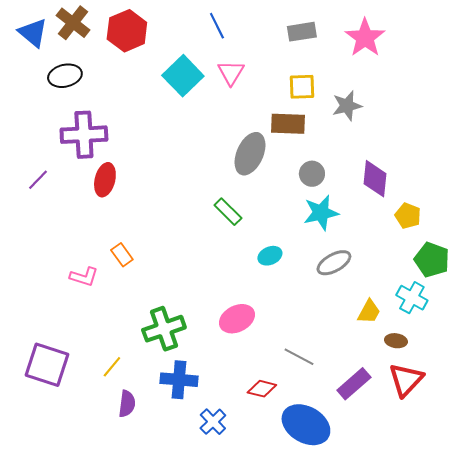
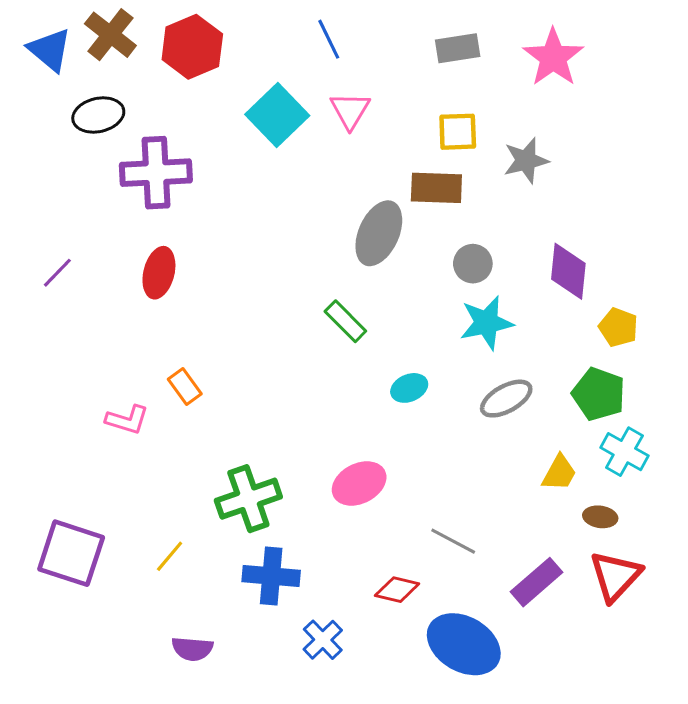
purple cross: (84, 135) -> (156, 173), moved
green pentagon: (432, 260) -> (599, 394), moved
purple semicircle: (127, 404) -> (192, 649), moved, turned 88

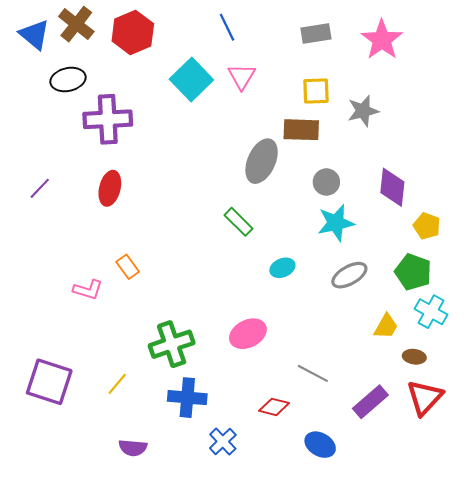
blue ellipse: (464, 644) -> (320, 445), size x0.6

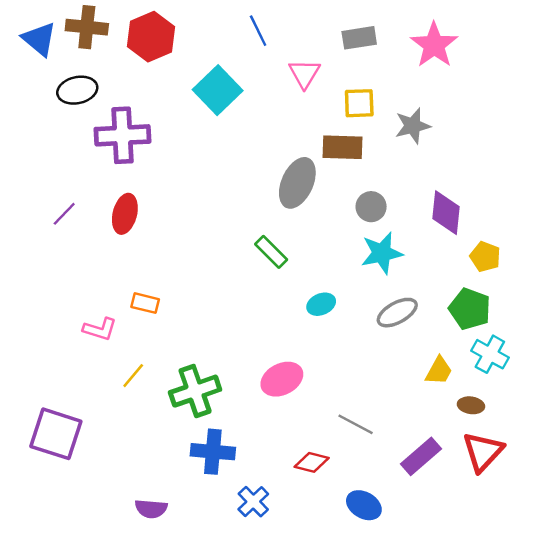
brown cross: (76, 24) -> (87, 27), turned -32
pink triangle: (242, 76) -> (304, 73), moved
purple line: (40, 188) -> (64, 214), moved
orange rectangle: (128, 267) -> (145, 303), turned -40
yellow line: (117, 384) -> (133, 376), moved

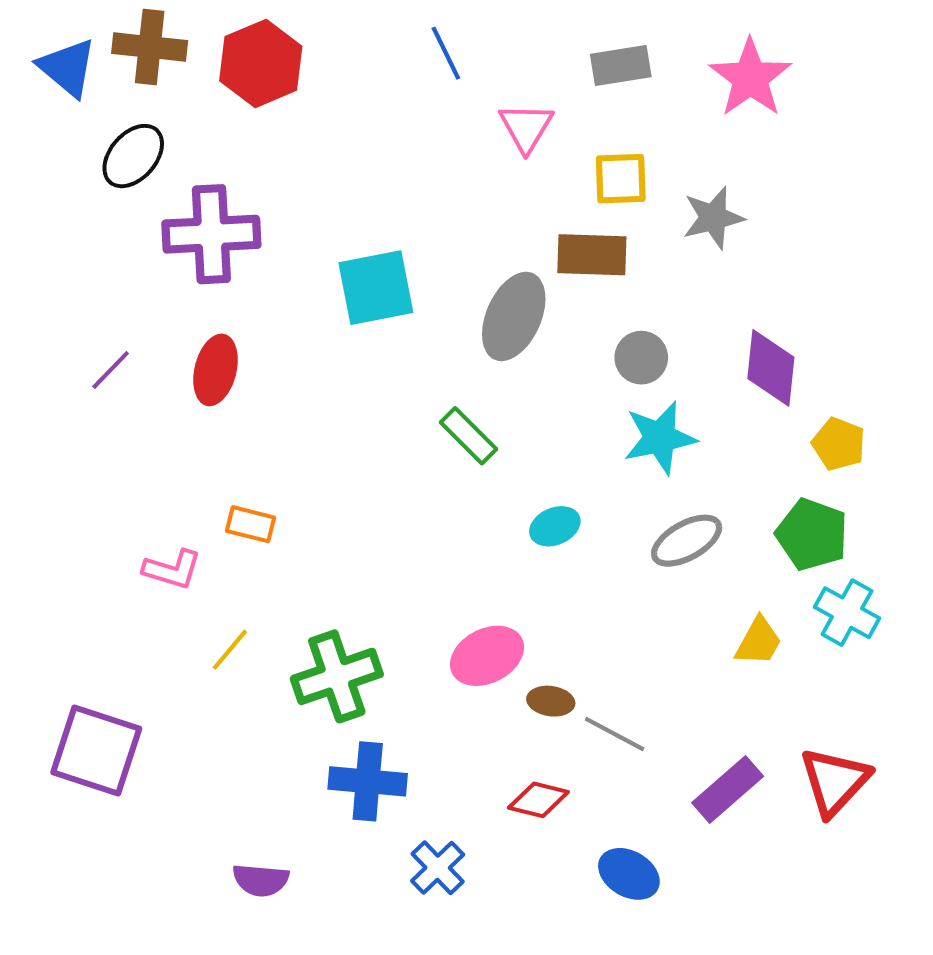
black ellipse: (77, 90) -> (133, 156), turned -36
cyan square: (218, 90) -> (376, 288), moved, turned 33
brown ellipse: (471, 405) -> (551, 701), moved

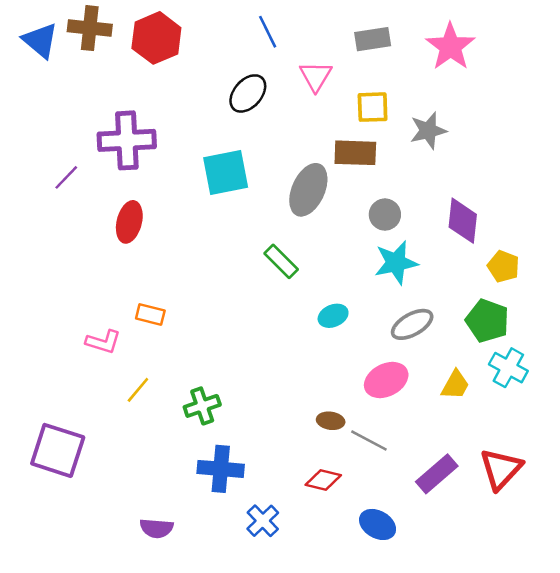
black ellipse: (133, 156) -> (248, 93), moved
purple line: (111, 370) -> (66, 177), moved
pink ellipse: (487, 656) -> (386, 380), moved
green cross: (337, 676) -> (202, 406), size x0.7

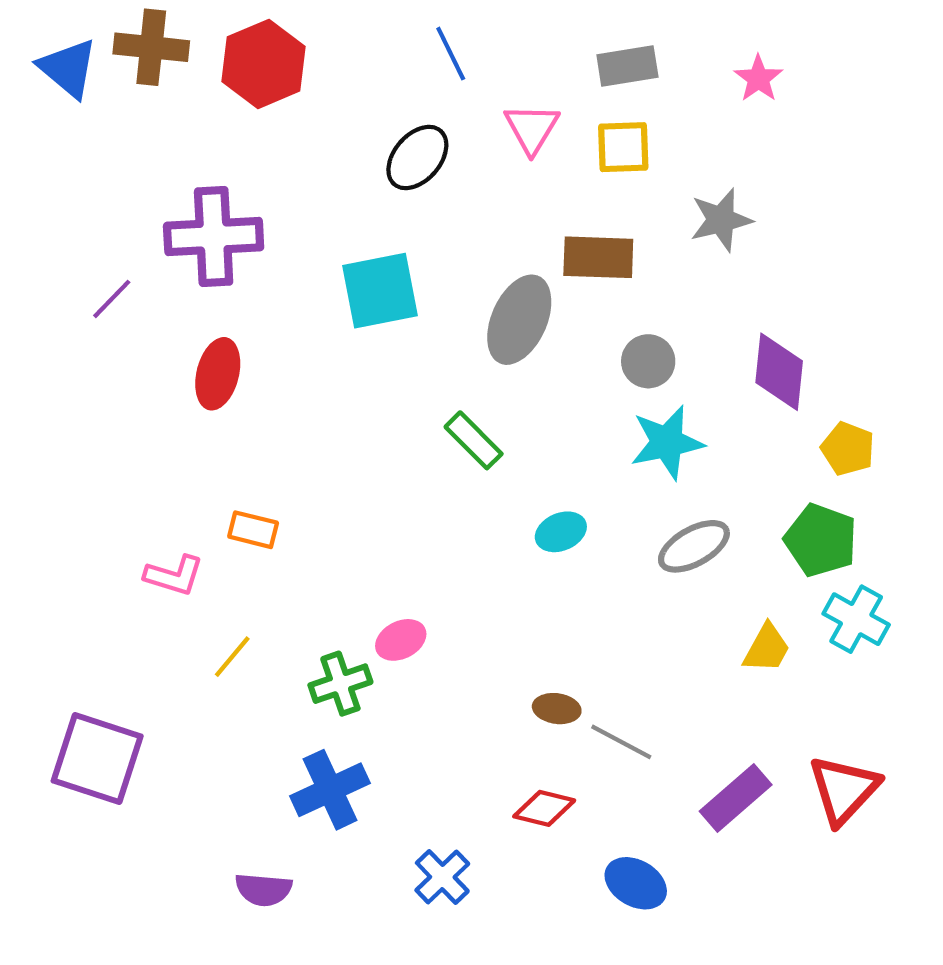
pink star: (450, 47) -> (758, 78), size x0.6
yellow square: (373, 107) -> (623, 147), moved
pink ellipse: (386, 380) -> (401, 640), moved, size x0.7
blue cross: (221, 469) -> (330, 790), moved, turned -30

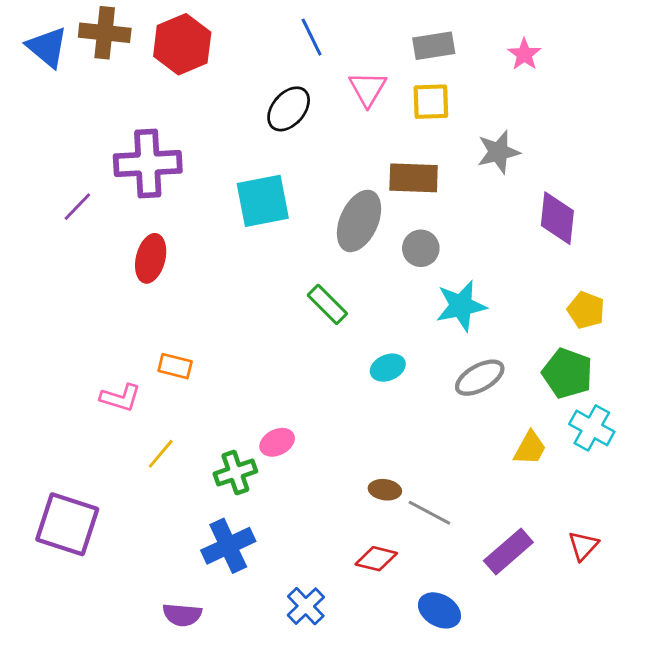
gray circle: (648, 361) -> (421, 248), moved
purple diamond: (779, 372) -> (557, 218), moved
red triangle: (844, 790) -> (583, 546), size x0.6

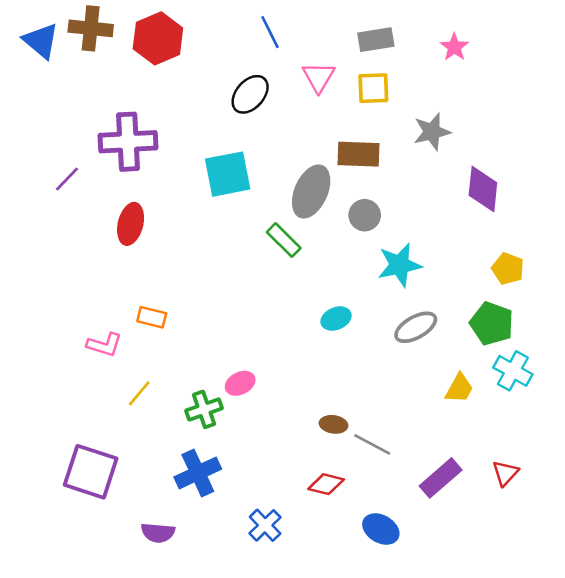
green rectangle: (327, 304) -> (284, 240), moved
purple square: (67, 524) -> (91, 472), moved

